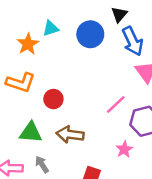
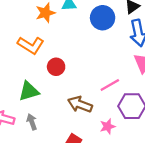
green triangle: (31, 132) -> (29, 91), turned -35
brown arrow: (70, 134) -> (80, 104), moved

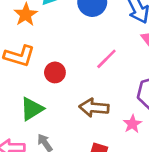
pink line: (110, 85) -> (106, 59), moved

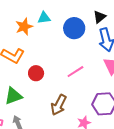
brown arrow: (94, 108) -> (59, 105), turned -80

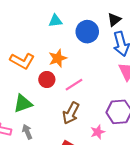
orange star: (24, 27) -> (58, 58), moved
pink line: (75, 72) -> (74, 85), moved

